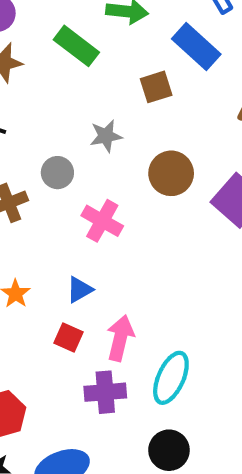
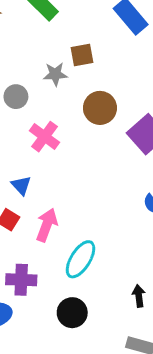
brown square: (156, 87) -> (82, 55), moved
blue triangle: (80, 290) -> (21, 185), turned -50
purple cross: (105, 392) -> (21, 280), moved

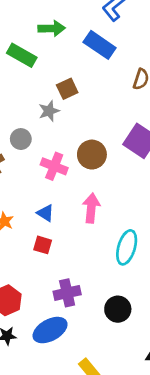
brown circle: (100, 108) -> (92, 155), moved
pink arrow: (47, 225) -> (91, 208), moved
cyan ellipse: (80, 259) -> (127, 247), moved

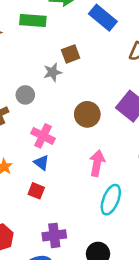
green rectangle: (22, 55) -> (33, 21), turned -30
pink cross: (54, 166) -> (43, 136), moved
pink arrow: (91, 208) -> (97, 163), moved

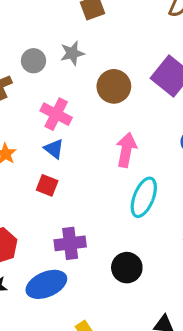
gray star: (53, 72) -> (72, 53), moved

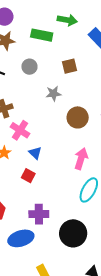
gray circle: (33, 61) -> (29, 67), moved
pink cross: (56, 114) -> (20, 130), moved
black circle: (127, 268) -> (73, 233), size x1.4

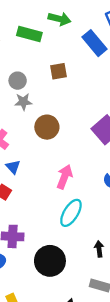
gray circle: (29, 67) -> (18, 81), moved
gray star: (53, 94) -> (23, 102), moved
brown circle: (78, 117) -> (47, 127), moved

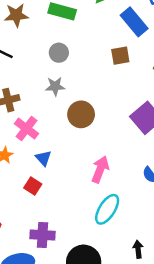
brown square: (58, 71) -> (120, 56), moved
gray circle: (18, 81) -> (59, 53), moved

